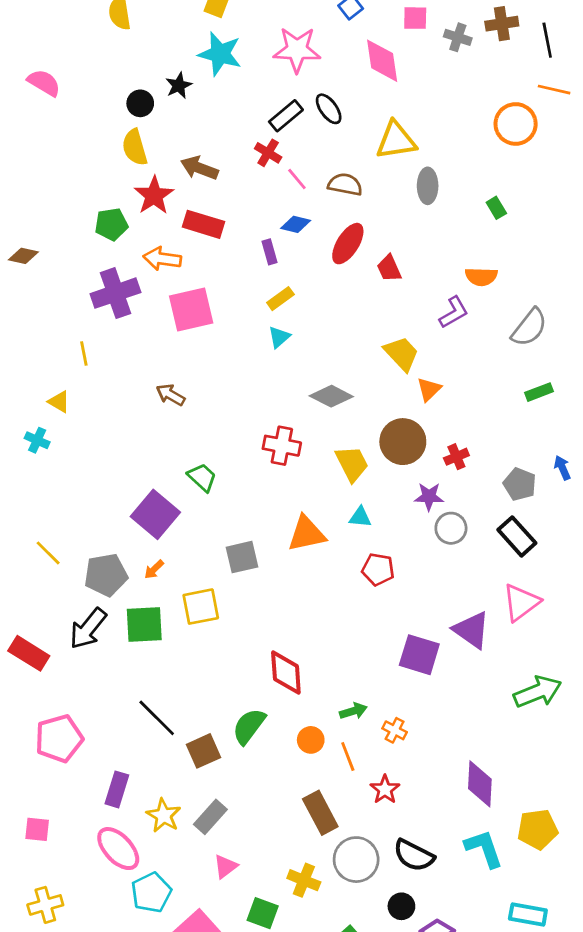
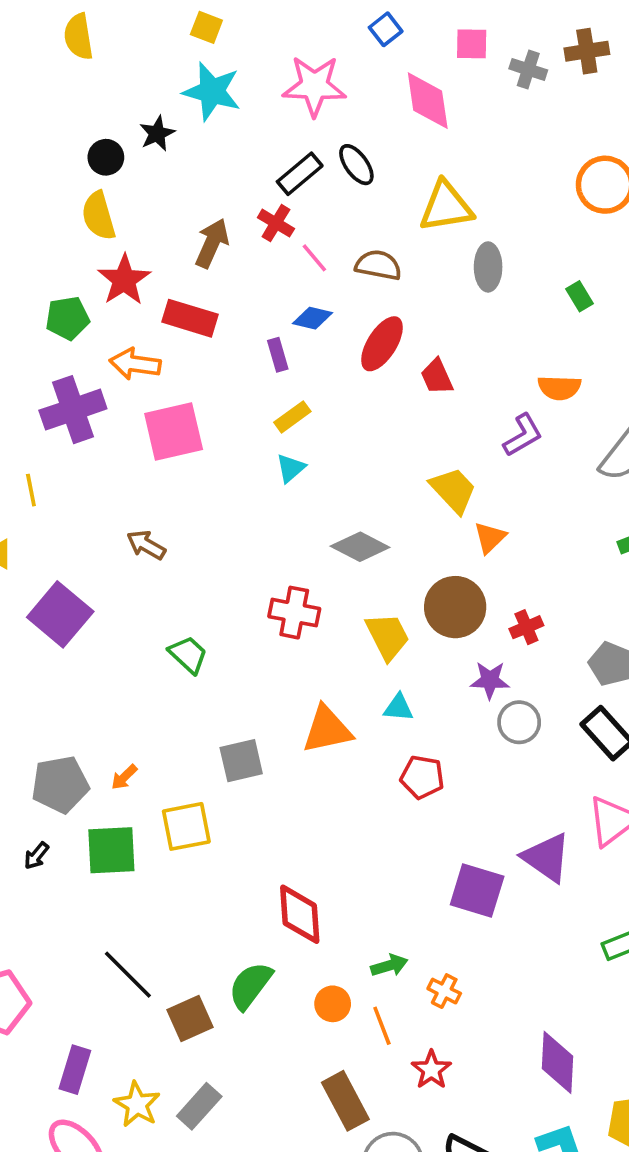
brown arrow: (199, 168) -> (212, 243), moved, turned 93
purple square: (155, 514) -> (60, 614), moved
black arrow: (88, 629) -> (36, 856), size x0.5

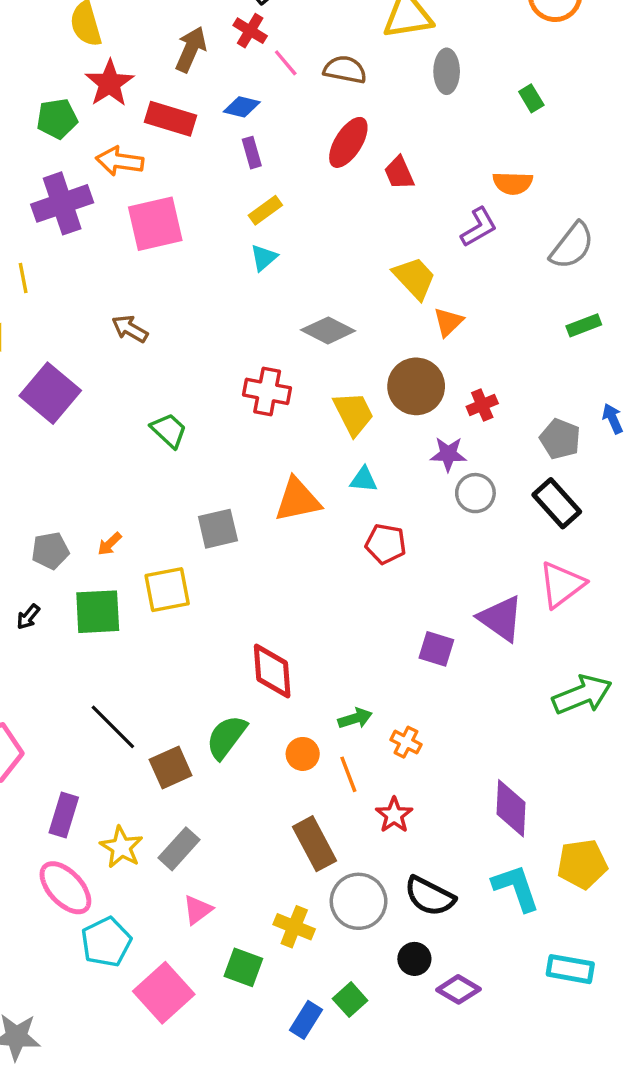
blue diamond: (313, 318) -> (242, 107), moved
gray pentagon: (60, 784) -> (50, 551), size x0.7
purple square: (477, 890) -> (436, 649), size x0.7

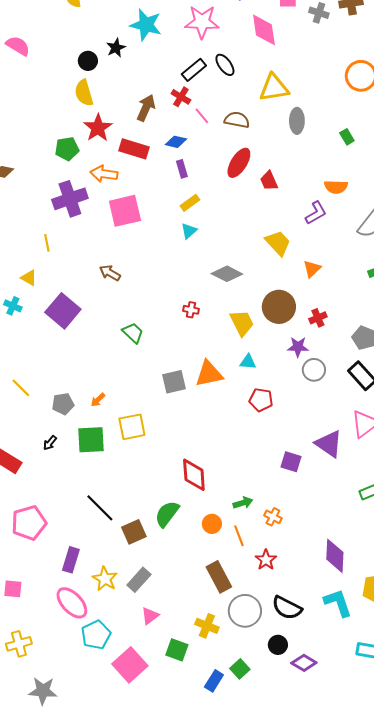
orange triangle: (448, 322) -> (312, 269), moved
red cross: (267, 391) -> (191, 310), size x0.6
gray square: (218, 529) -> (174, 382), moved

